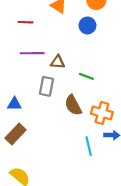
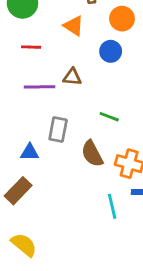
brown triangle: (58, 62) -> (72, 77), moved
blue triangle: (14, 104) -> (30, 152), moved

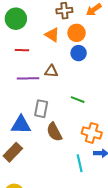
orange circle: (122, 19) -> (77, 33), moved
blue triangle: (30, 152) -> (21, 125), size x1.5
brown semicircle: (92, 154) -> (54, 132), moved

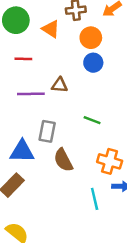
orange triangle: (52, 35) -> (51, 29), moved

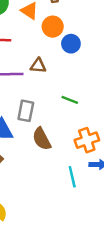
orange circle: (91, 38) -> (53, 27), moved
orange cross: (110, 161) -> (87, 140), turned -35

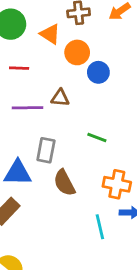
orange cross: (87, 140) -> (117, 184), turned 30

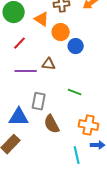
red line: (19, 68) -> (20, 43), turned -48

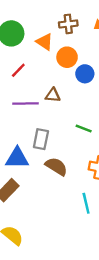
brown semicircle: (52, 124) -> (56, 166), turned 150

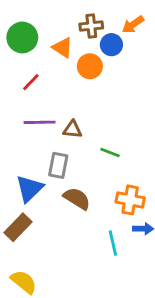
blue circle: (85, 74) -> (111, 45), moved
brown triangle: (53, 95) -> (73, 129), moved
blue triangle: (17, 158) -> (29, 188), turned -45

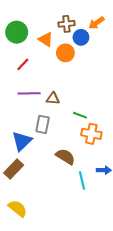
brown semicircle: (77, 198) -> (65, 157), moved
orange cross: (130, 200) -> (91, 134), moved

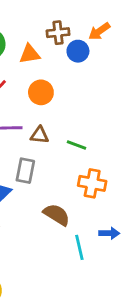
orange triangle: (46, 39) -> (30, 54), turned -42
orange circle: (65, 53) -> (41, 92), moved
green line: (80, 115) -> (76, 145), moved

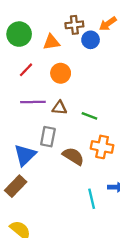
brown semicircle: (57, 215) -> (73, 156), moved

